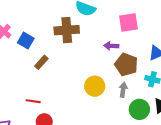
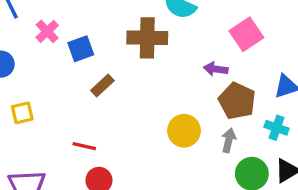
pink square: (129, 23) -> (246, 34), turned -30
blue square: (26, 40) -> (81, 49), turned 35

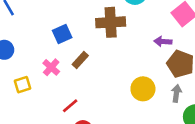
pink cross: (47, 31) -> (51, 67), moved
red line: (84, 146) -> (70, 106), turned -49

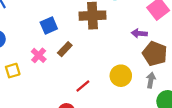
red line: (70, 106) -> (83, 86), moved

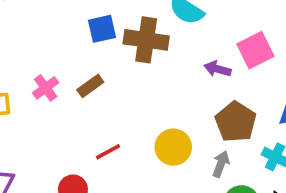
blue square: (49, 26) -> (102, 29), moved
purple arrow: (139, 33) -> (217, 69), moved

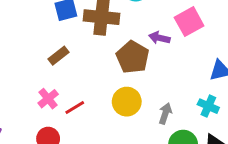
pink cross: (46, 88) -> (48, 99), moved
brown pentagon: (236, 122) -> (133, 57), moved

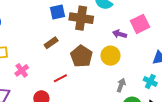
brown pentagon: (133, 57) -> (81, 56), moved
pink cross: (48, 99) -> (22, 70), moved
yellow circle: (127, 102) -> (110, 56), moved

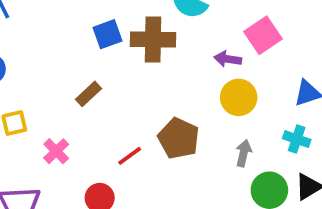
brown rectangle: (51, 43) -> (88, 94), moved
brown pentagon: (81, 56) -> (179, 138), moved
yellow circle: (110, 56) -> (239, 97), moved

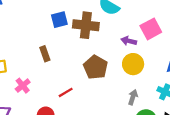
brown rectangle: (88, 94) -> (45, 54), turned -72
brown pentagon: (179, 138) -> (96, 67), moved

